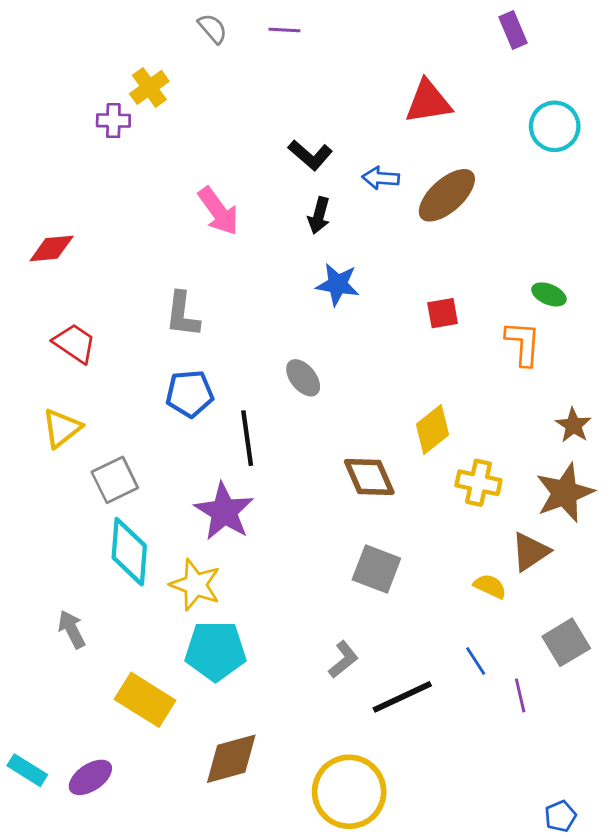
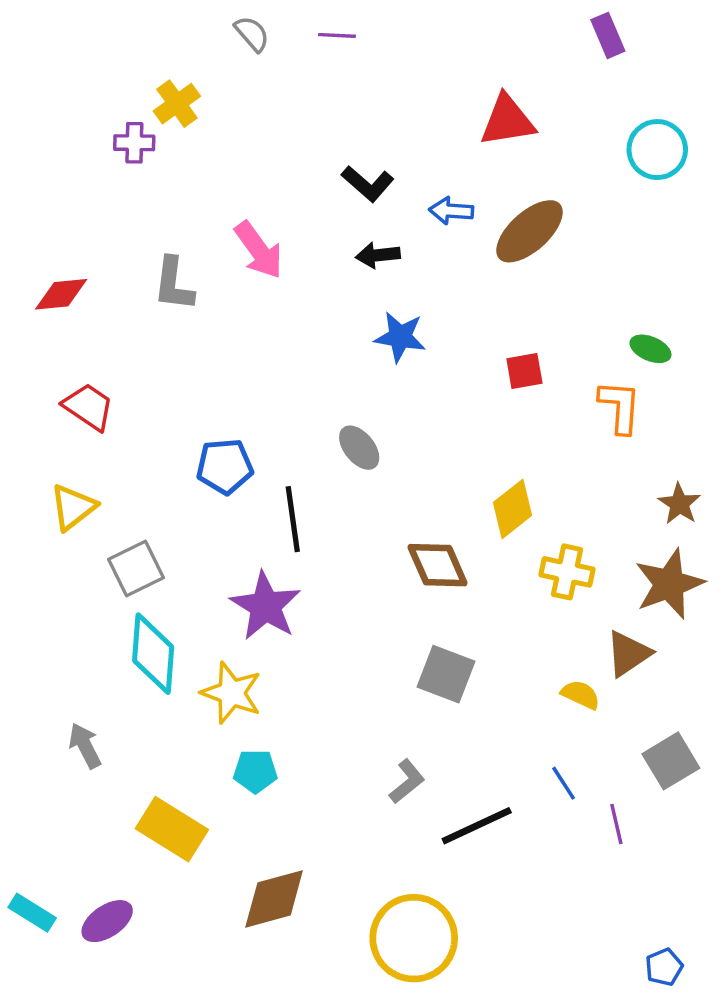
black arrow: (319, 215) -> (378, 255), turned 69
gray L-shape: (182, 315) -> (174, 284), moved
cyan pentagon: (215, 651) -> (255, 771), size x0.6

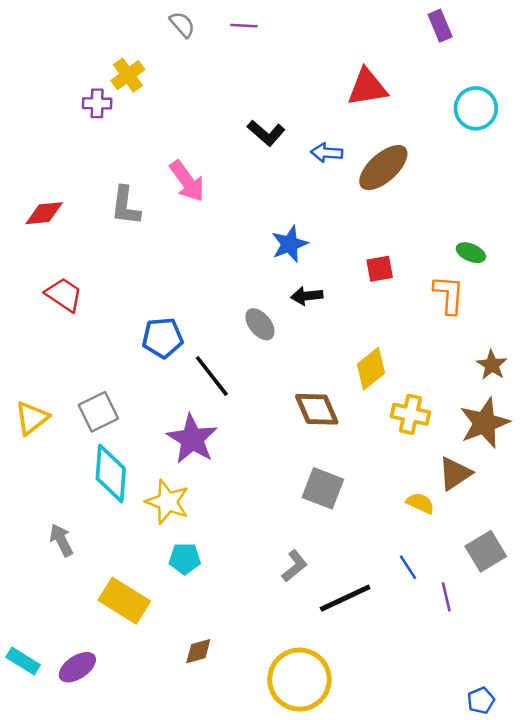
black arrow: (378, 255) -> (307, 296), moved
blue star: (400, 337) -> (290, 244), turned -30
yellow triangle: (73, 507) -> (32, 418), moved
black line: (293, 519) -> (212, 376), turned -30
brown diamond: (274, 899) -> (198, 651), size x0.6

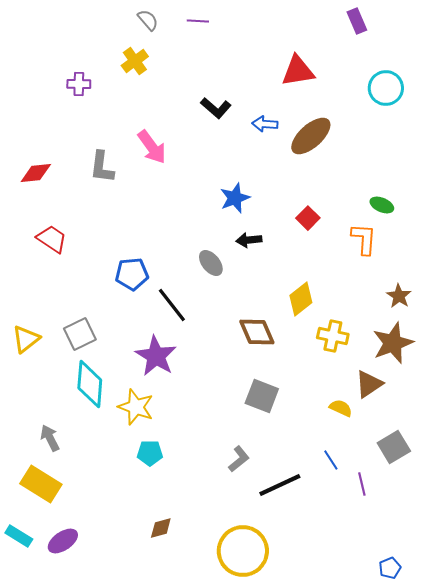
yellow cross: (128, 75) -> (135, 61), moved
red square: (380, 269) -> (308, 218), turned -35
yellow rectangle: (124, 601) -> (41, 484), moved

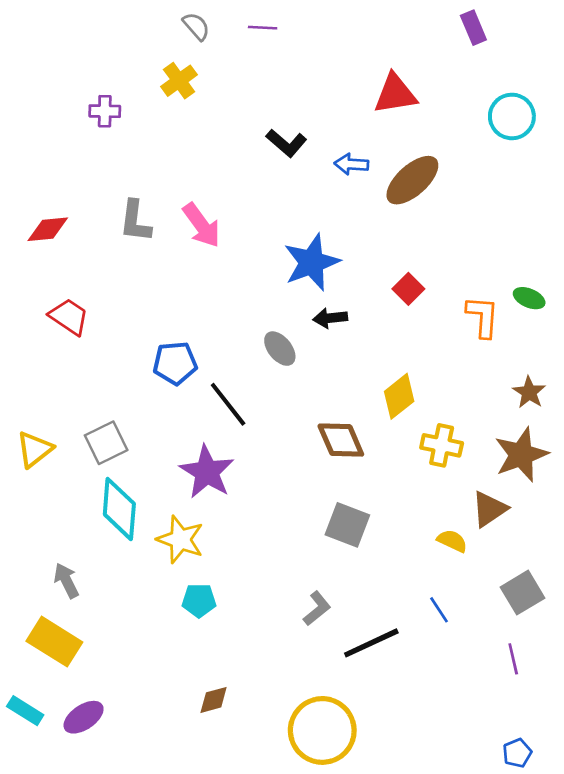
pink arrow: (152, 147) -> (202, 225), moved
blue star: (235, 198) -> (312, 262), size x1.4
green ellipse: (382, 205) -> (529, 298), moved
purple line: (362, 484) -> (513, 659), moved

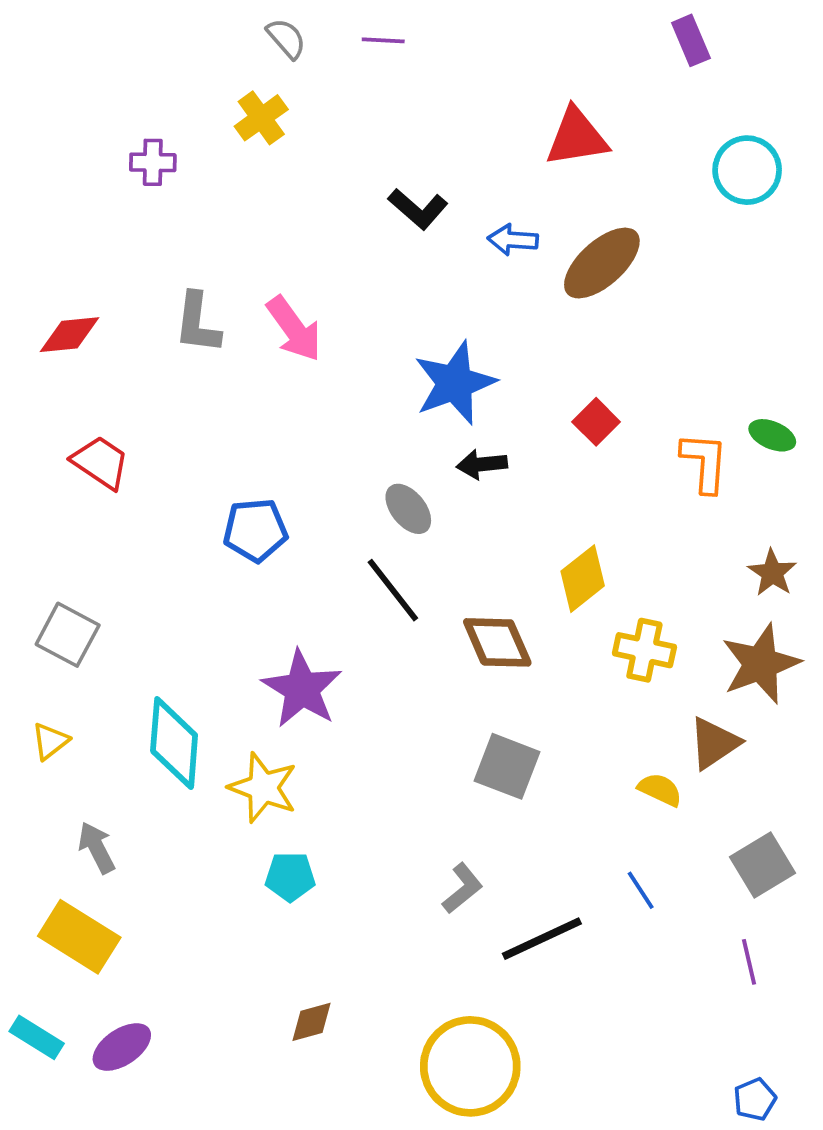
black line: (228, 404) -> (393, 590), moved
gray square: (106, 443) -> (68, 635), moved, turned -36
yellow triangle: (34, 449) -> (50, 741), moved, size x0.7

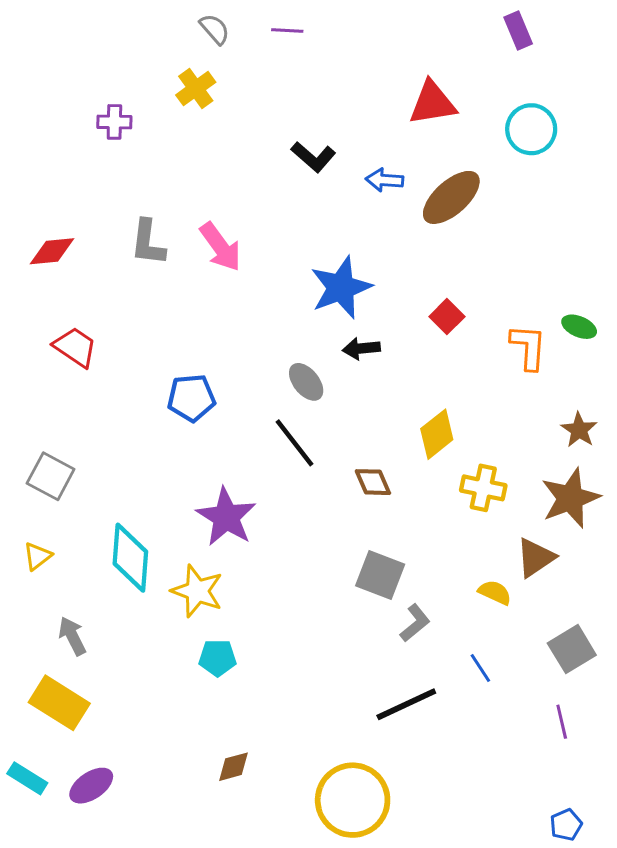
cyan circle: (747, 170) -> (531, 129), moved
brown diamond: (497, 642) -> (373, 482), size x0.7
gray L-shape: (463, 888) -> (415, 623), moved

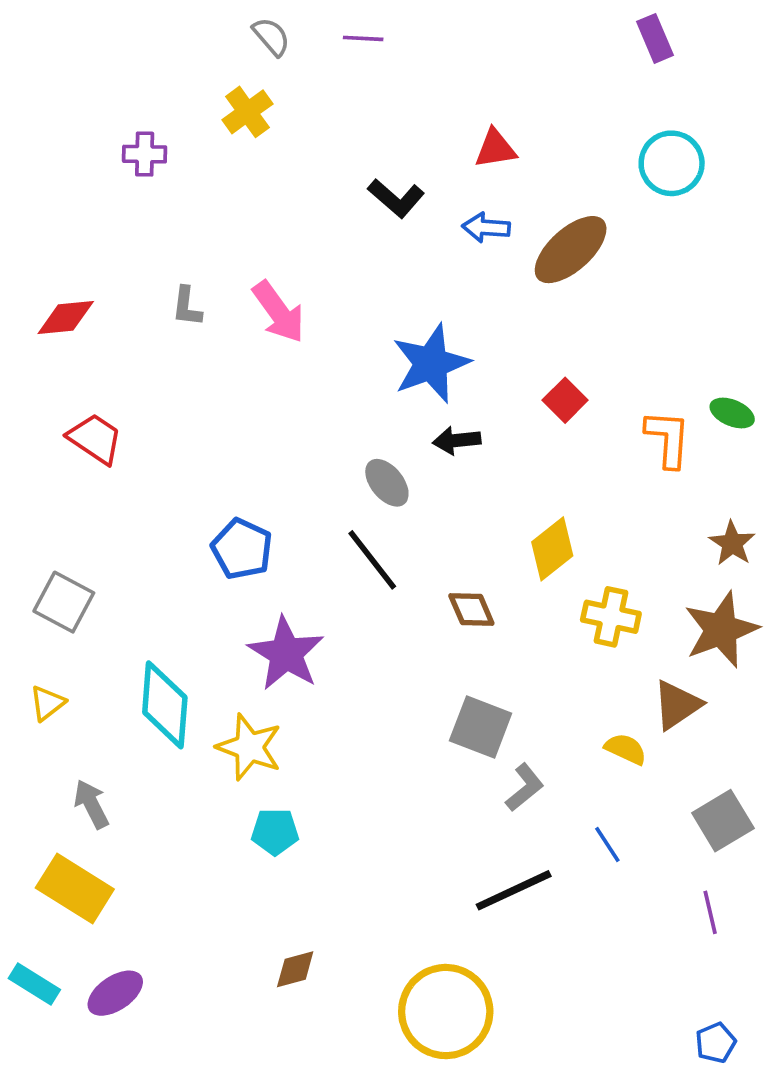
red triangle: (432, 103) -> (495, 149), moved, size x0.7
gray L-shape: (148, 242) -> (187, 306), size x0.7
blue pentagon: (191, 398) -> (242, 549), moved, turned 30

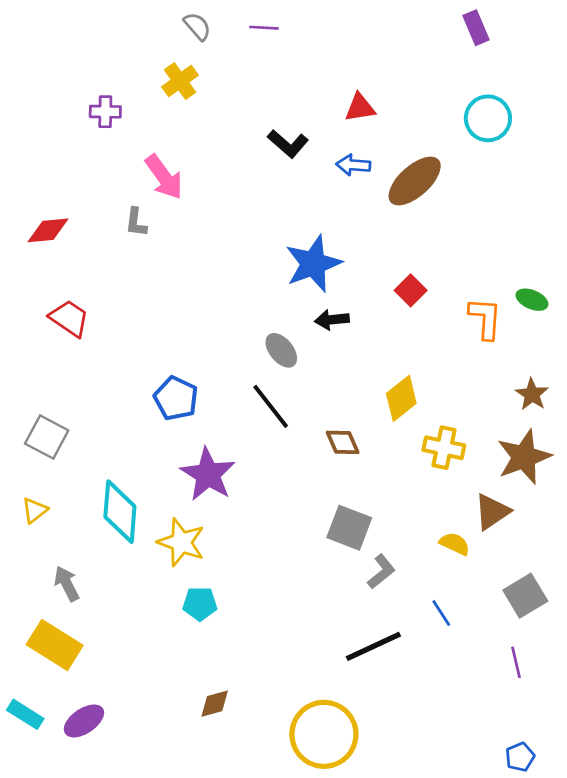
pink arrow: (279, 312) -> (164, 177), moved

